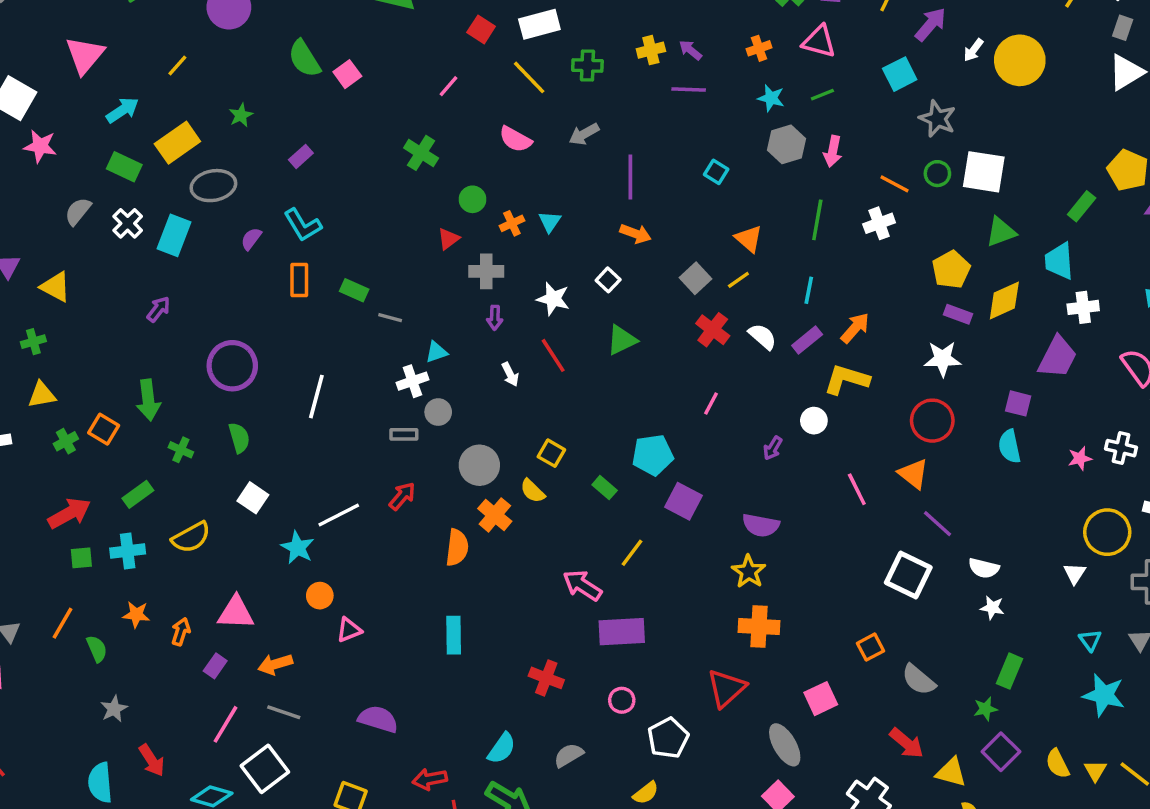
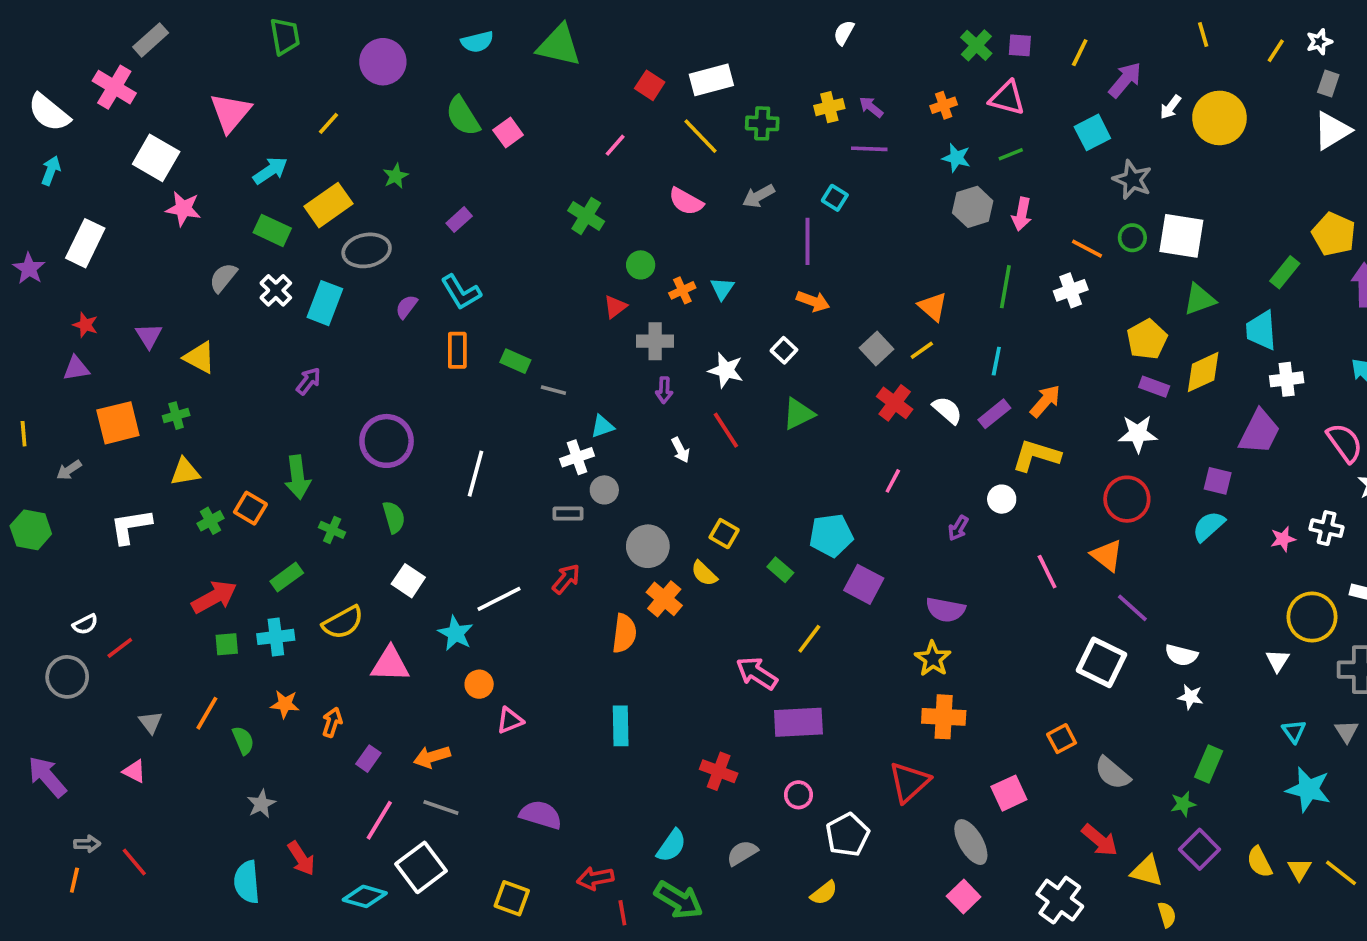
cyan square: (716, 172) -> (835, 198), moved
cyan semicircle: (1009, 446) -> (1209, 526), turned 60
pink triangle: (236, 613) -> (390, 664), moved

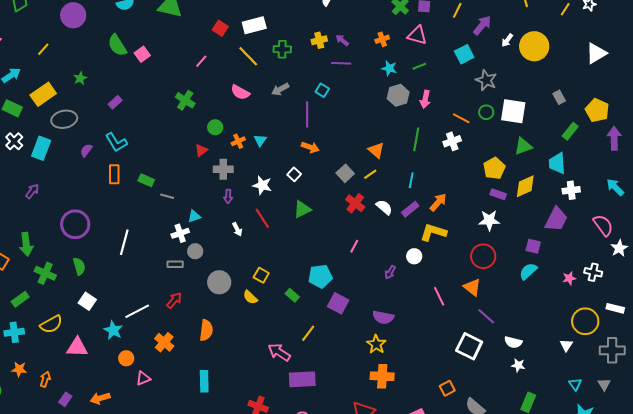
gray rectangle: (1328, 83) -> (559, 97), moved, turned -48
green cross: (332, 530) -> (45, 273), size x1.5
orange cross: (664, 599) -> (164, 342), moved

